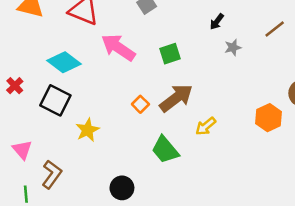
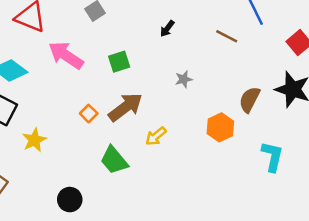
brown line: (275, 29) -> (227, 36), turned 65
gray star: (233, 47) -> (184, 79), moved

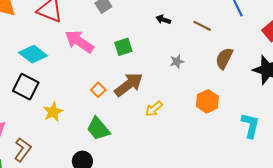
black arrow: (167, 29) -> (163, 19), turned 72
brown line: (227, 36) -> (202, 26), moved
brown semicircle: (250, 100) -> (224, 58), moved
green trapezoid: (114, 160) -> (98, 129), moved

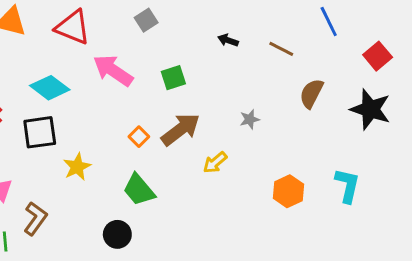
gray star: (177, 61) -> (250, 119), moved
black square: (26, 87) -> (40, 132), turned -35
orange hexagon: (207, 101) -> (288, 191), moved

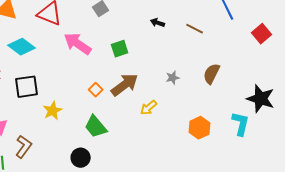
cyan diamond: (50, 88) -> (22, 47), moved
brown semicircle: (311, 93) -> (212, 74), moved
black star: (370, 109) -> (261, 99), moved

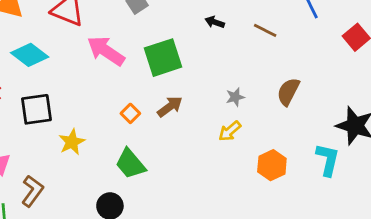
green square: (120, 49) -> (163, 58), size x1.6
brown arrow: (125, 85) -> (170, 107), size x0.7
yellow arrow: (149, 108) -> (230, 131), moved

